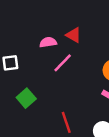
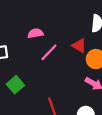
red triangle: (74, 35) -> (79, 46), moved

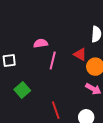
pink line: (49, 52) -> (53, 61), turned -30

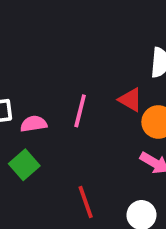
pink semicircle: (41, 43) -> (34, 124), moved

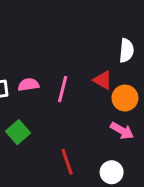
pink semicircle: (34, 124) -> (28, 85), moved

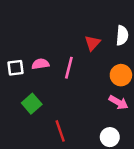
red triangle: (103, 80) -> (92, 43), moved, turned 42
red line: (67, 162) -> (60, 131), moved

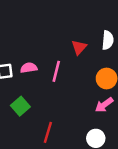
pink arrow: (118, 102) -> (104, 105), turned 114
red line: (60, 131) -> (48, 132), turned 36

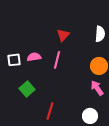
red triangle: (79, 47) -> (63, 35), moved
pink arrow: (104, 105) -> (97, 88), turned 91

